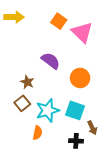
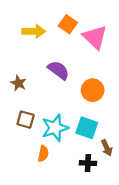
yellow arrow: (14, 17) -> (34, 31), moved
brown star: (27, 82) -> (18, 83), moved
brown square: (22, 103) -> (26, 120), turned -35

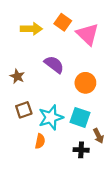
brown square: (26, 120) -> (24, 110), turned -35

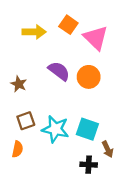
orange circle: (85, 83) -> (89, 77), moved
cyan star: (51, 117) -> (55, 129), turned 30
orange semicircle: (40, 141) -> (17, 149), moved

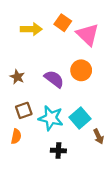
purple semicircle: (59, 71) -> (54, 79), moved
cyan square: (87, 129) -> (80, 118), turned 30
black cross: (89, 165) -> (58, 151), moved

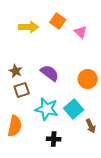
pink triangle: (88, 35) -> (81, 32), size x0.6
orange circle: (81, 70) -> (88, 79), moved
brown square: (24, 110) -> (22, 90), moved
orange semicircle: (16, 136) -> (15, 126), size x1.5

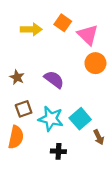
pink triangle: (81, 32) -> (88, 35), size x1.5
orange circle: (88, 79) -> (95, 63), moved
brown square: (22, 90) -> (24, 109), moved

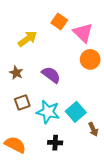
yellow arrow: (31, 29) -> (27, 39), moved, turned -36
orange semicircle: (16, 137) -> (15, 145), moved, turned -75

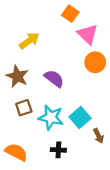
orange square: (59, 21) -> (70, 14), moved
brown star: (16, 73) -> (17, 76), size x1.5

